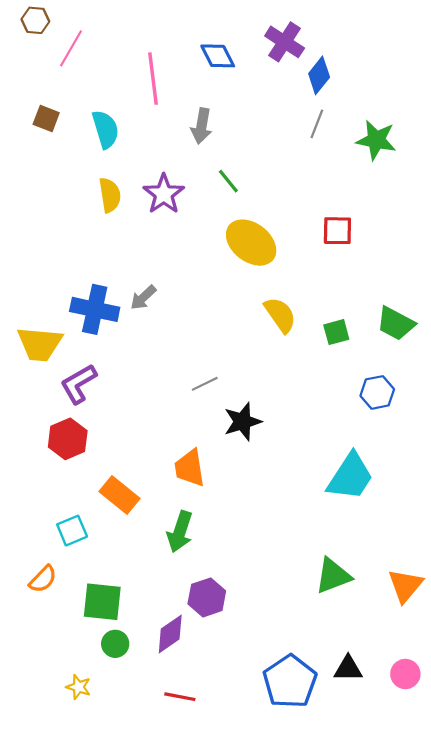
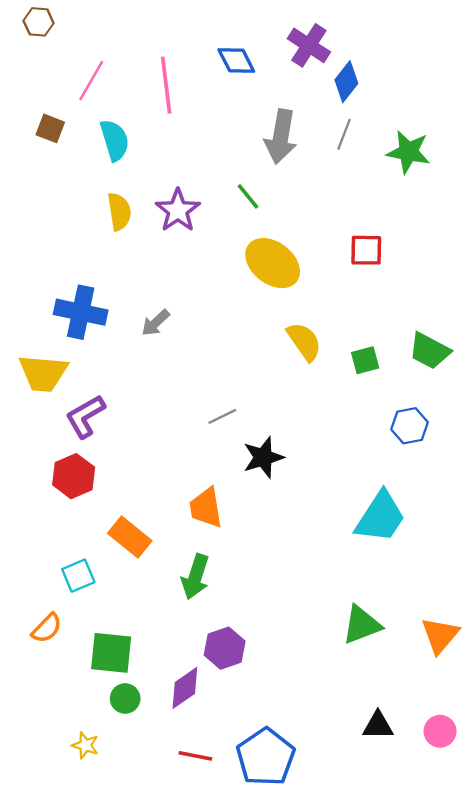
pink line: (71, 48) -> (91, 80), moved
gray arrow: (201, 126) -> (281, 137), moved, size x1.4
blue cross: (95, 309) -> (81, 312), moved
blue pentagon: (290, 682) -> (266, 757), moved

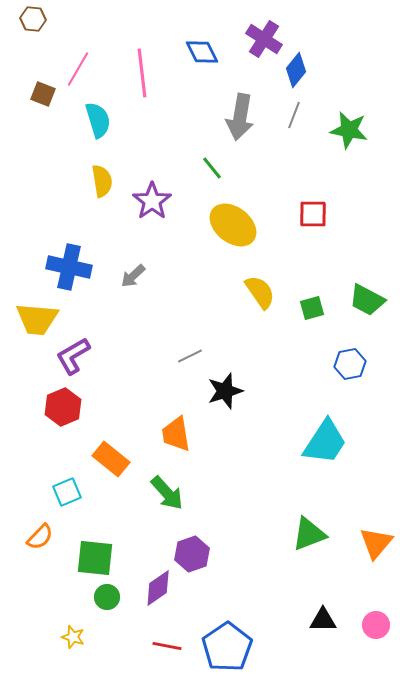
brown square: (50, 128) -> (43, 94), moved
purple star: (178, 210) -> (152, 201), moved
green arrow: (195, 577) -> (167, 493), turned -60

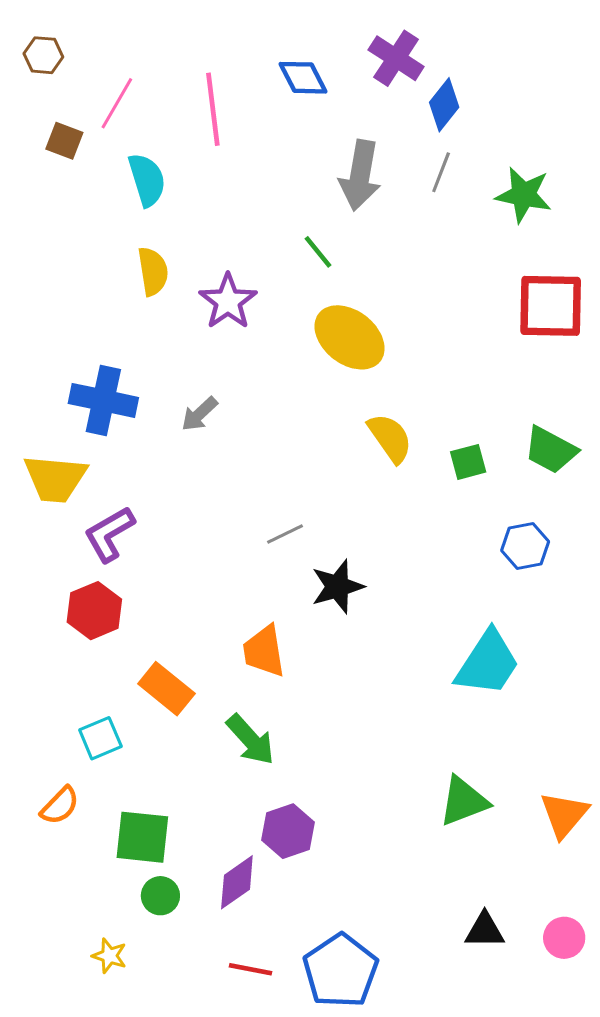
brown hexagon: (33, 19) -> (43, 55), moved
red square: (313, 214) -> (551, 306), moved, size x1.6

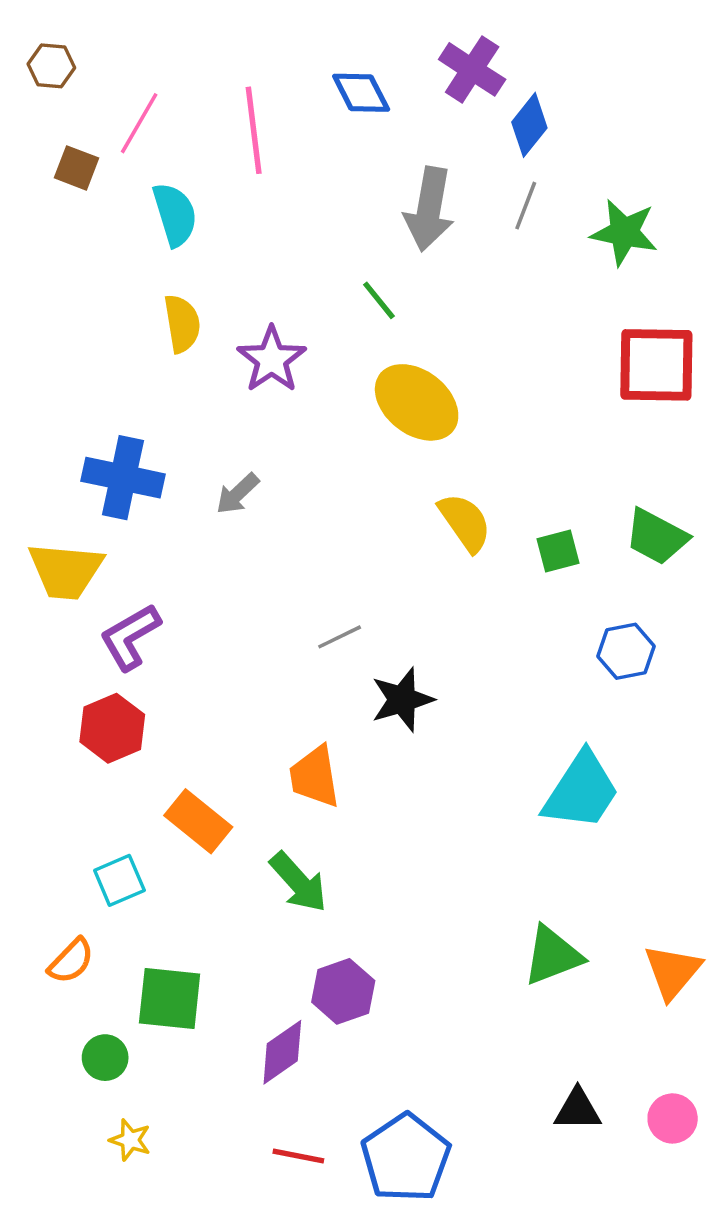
green circle: (160, 896) -> (105, 1058), moved

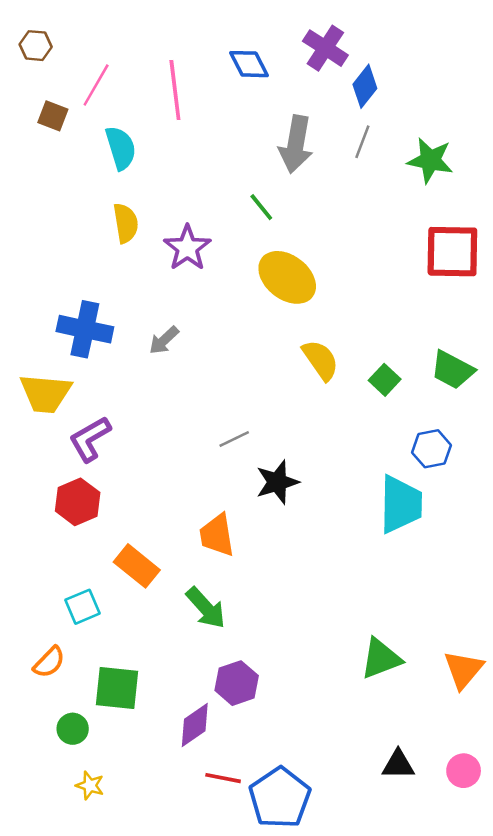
green square: (558, 551) -> (385, 380), turned -32
cyan trapezoid: (581, 791) -> (401, 504), moved, turned -32
red line: (298, 1156) -> (223, 778), moved

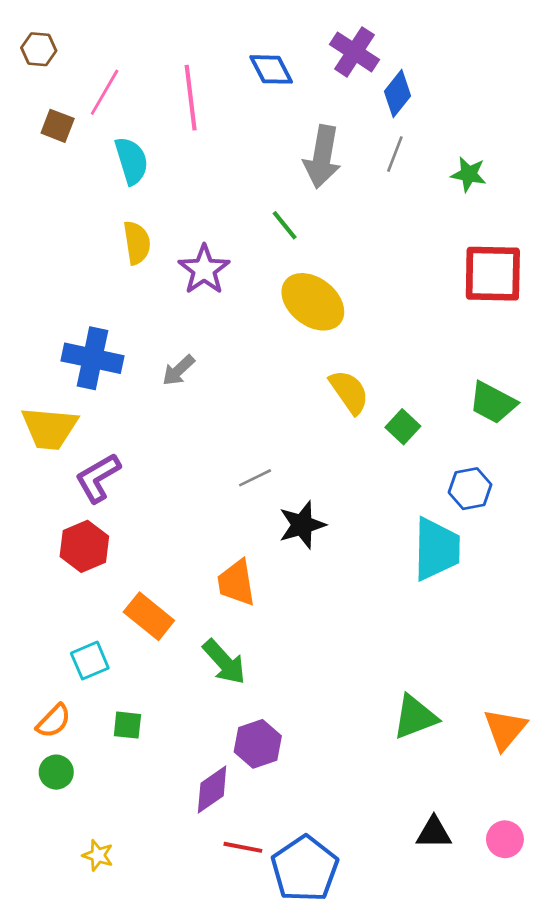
green star: (430, 160) -> (469, 174), size x0.7
green square: (385, 380) -> (403, 427), moved
green square: (117, 688) -> (127, 725), moved, size x0.6
green circle: (73, 729) -> (56, 772), moved

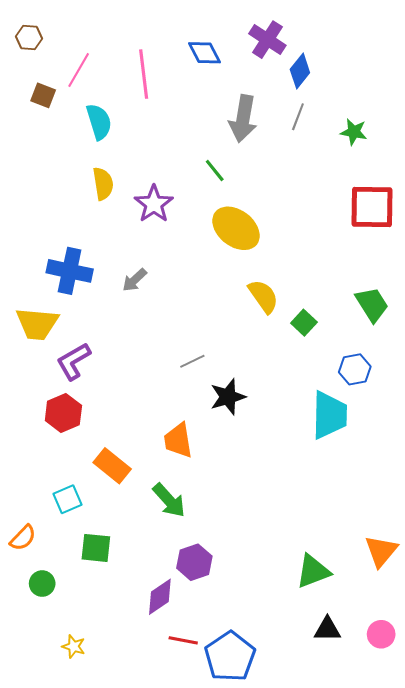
green trapezoid: (493, 403) -> (372, 304), turned -150
green triangle: (415, 717) -> (313, 571), moved
orange semicircle: (54, 721) -> (23, 538), moved
green square: (127, 725) -> (96, 548), size x1.4

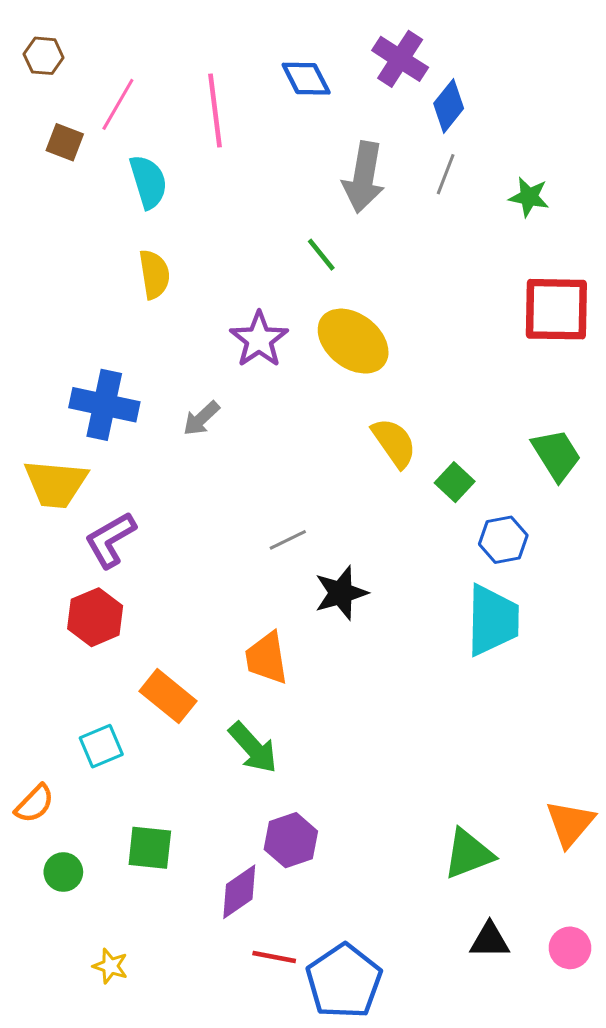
purple star: (154, 204) -> (259, 340), moved
blue hexagon: (355, 369) -> (503, 540), moved
green square: (96, 548) -> (150, 848), moved

